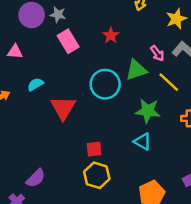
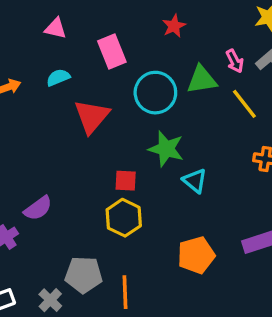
pink rectangle: (68, 41) -> (112, 52), moved
pink triangle: (15, 52) -> (56, 28), moved
green star: (148, 111) -> (166, 149), moved

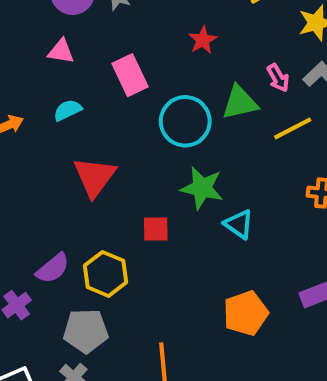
yellow line: (244, 104) -> (293, 128), turned -76
red triangle: (92, 116) -> (95, 177), moved
yellow hexagon: (124, 218) -> (105, 274), moved
gray pentagon: (84, 275) -> (86, 331), moved

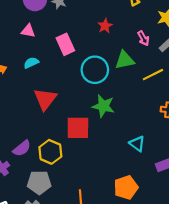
pink arrow: (278, 78) -> (143, 38), moved
cyan triangle: (239, 224) -> (137, 144), moved
red square: (156, 229) -> (78, 128), size x1.6
orange pentagon: (246, 313) -> (126, 187), moved

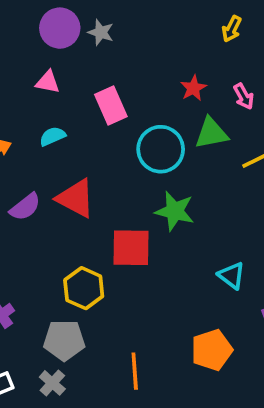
red star: (105, 26) -> (193, 88), moved
red triangle: (45, 99) -> (76, 198), turned -40
purple semicircle: (22, 148) -> (25, 207), moved

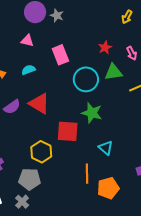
cyan triangle: (232, 276) -> (106, 148), moved
orange line: (135, 371) -> (87, 174), moved

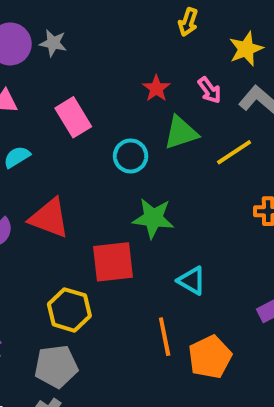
cyan circle: (86, 79) -> (131, 156), size x0.7

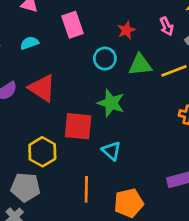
red star: (156, 88) -> (126, 30), moved
green triangle: (181, 133) -> (140, 65), moved
cyan triangle: (192, 281) -> (111, 151), moved
orange line: (165, 337) -> (86, 189), moved

